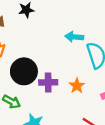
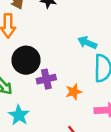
purple cross: (48, 82) -> (46, 79), turned -30

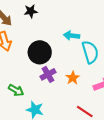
black circle: (26, 60) -> (40, 52), moved

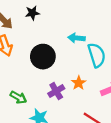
purple cross: (48, 74) -> (56, 91), moved

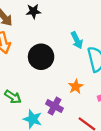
cyan arrow: (76, 38) -> (77, 40), turned -126
purple cross: (56, 91) -> (54, 106), moved, turned -35

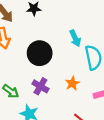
purple cross: (54, 106) -> (40, 86), moved

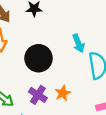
orange star: (72, 83) -> (63, 93), moved

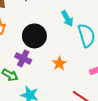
purple cross: (38, 95) -> (23, 58), moved

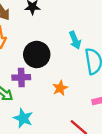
purple cross: (23, 58) -> (21, 77), turned -35

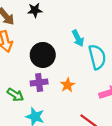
purple cross: (21, 77) -> (39, 83), moved

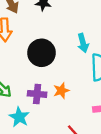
purple cross: (39, 83) -> (37, 94), moved

